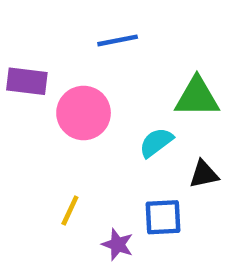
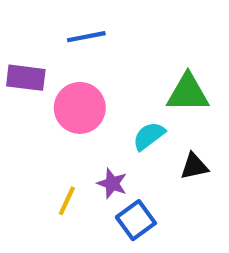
blue line: (118, 40) -> (86, 37), moved
blue square: (163, 217) -> (136, 220), moved, turned -33
purple star: (118, 245) -> (112, 183), moved

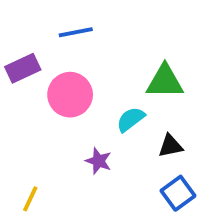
purple rectangle: (26, 78) -> (23, 68), turned -32
yellow line: (67, 201) -> (30, 199), moved
blue square: (136, 220) -> (178, 193), moved

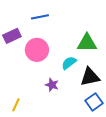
black triangle: (170, 146) -> (90, 77), size x1.5

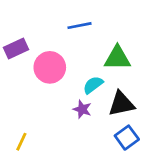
blue line: (40, 17) -> (80, 26), moved
purple star: (52, 85) -> (82, 109), moved

